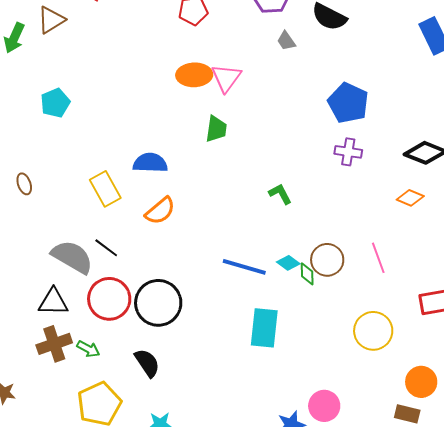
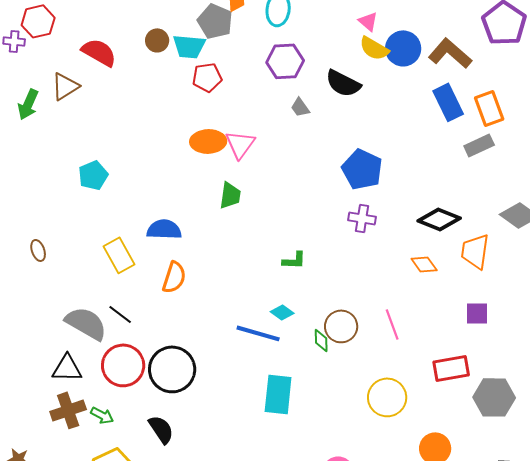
cyan pentagon: (55, 103) -> (93, 175), moved
green L-shape: (280, 194) -> (294, 260), turned 120
orange diamond: (410, 198) -> (424, 264), turned 32
orange semicircle: (160, 211) -> (174, 277), turned -32
cyan diamond: (288, 263) -> (282, 312), moved

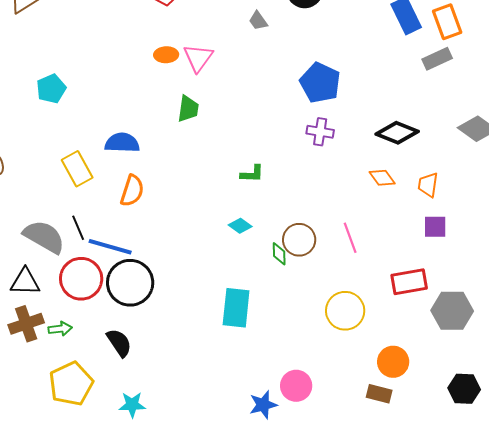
orange ellipse: (208, 141) -> (166, 55), size x0.7
orange trapezoid: (475, 251) -> (428, 185), moved, size x0.7
black line: (120, 314) -> (78, 228), turned 30
blue line: (258, 333) -> (110, 247), moved
green arrow: (102, 415) -> (60, 329), turned -35

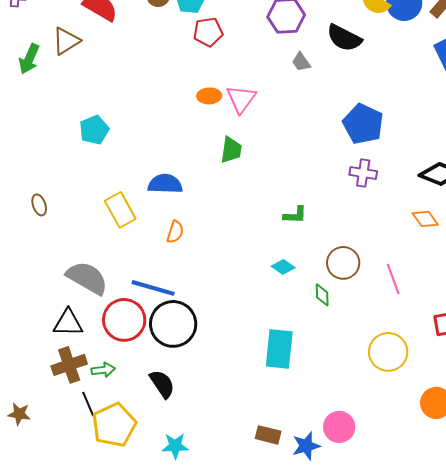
orange semicircle: (132, 191) -> (175, 232), size x0.7
black line: (78, 228) -> (88, 404), moved
brown circle: (299, 240) -> (343, 263), moved
brown rectangle: (379, 394) -> (268, 435), moved

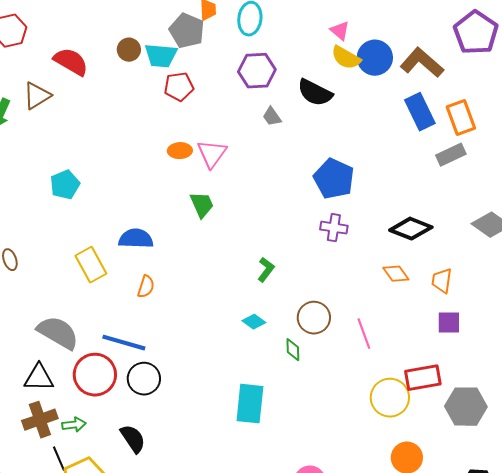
green trapezoid: (231, 150) -> (202, 205), turned -32
green L-shape: (295, 215) -> (266, 270), turned -55
black circle: (173, 324) -> (144, 379), size x0.7
yellow circle: (388, 352) -> (390, 398), moved

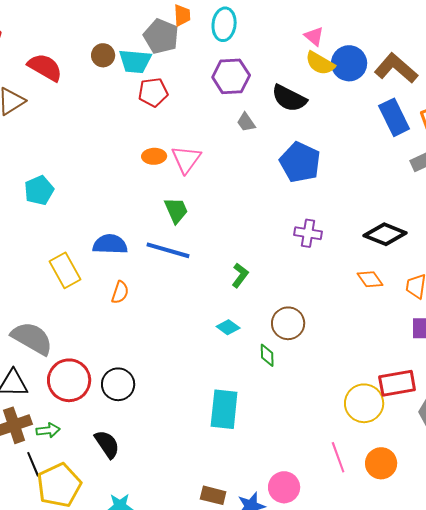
blue pentagon: (334, 179) -> (300, 162), moved
pink line: (364, 334) -> (338, 457), moved
blue line: (124, 343) -> (168, 250), moved

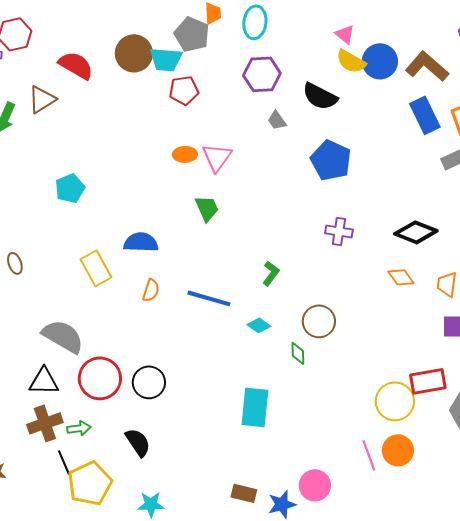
brown circle: (103, 55) -> (134, 53), size x1.6
blue line: (168, 250) -> (209, 298), moved
orange circle: (381, 463) -> (398, 450), moved

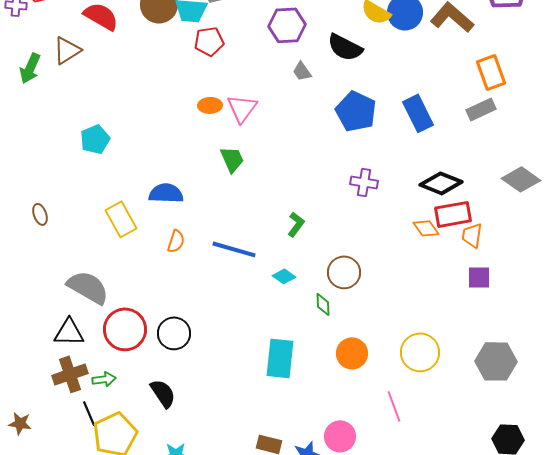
blue rectangle: (425, 115) -> (418, 113), moved
red rectangle: (428, 381) -> (453, 214), moved
orange circle: (398, 450) -> (352, 353), moved

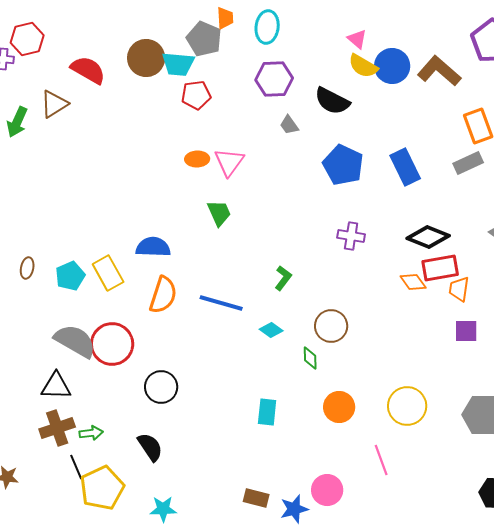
cyan pentagon: (95, 139) -> (70, 276), moved
brown ellipse: (40, 214) -> (27, 268), turned 30
orange semicircle: (176, 241) -> (163, 295), size x1.6
red circle: (125, 329) -> (112, 344), moved
cyan rectangle: (280, 358) -> (267, 412), size x0.7

